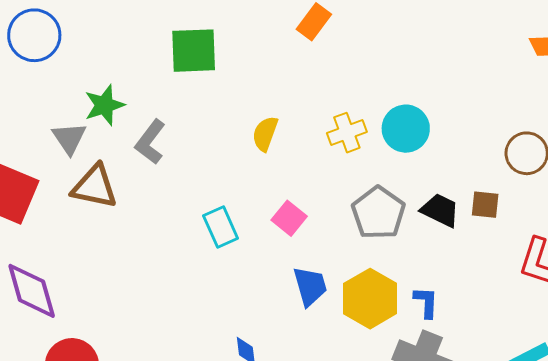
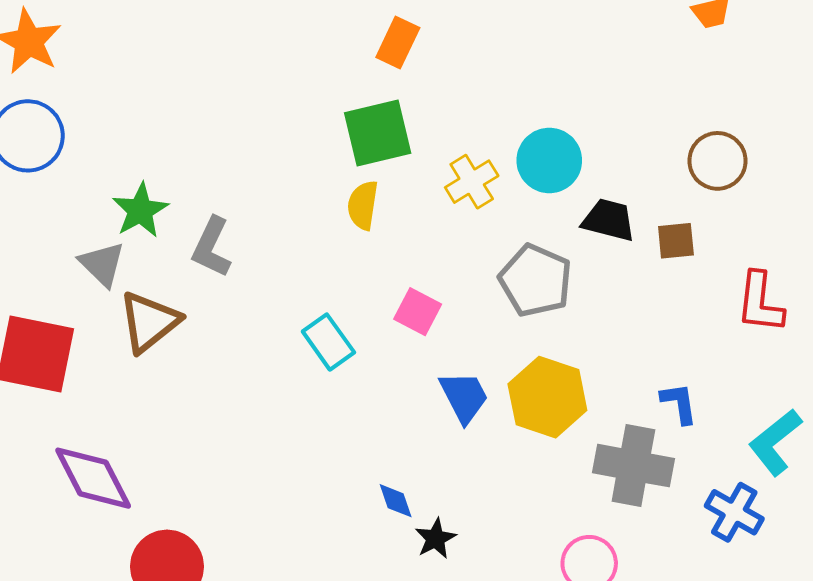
green square: (194, 51) -> (378, 133), moved
brown triangle: (95, 187) -> (149, 322), turned -39
black trapezoid: (440, 210) -> (609, 220), moved
blue L-shape: (426, 302) -> (679, 403), moved

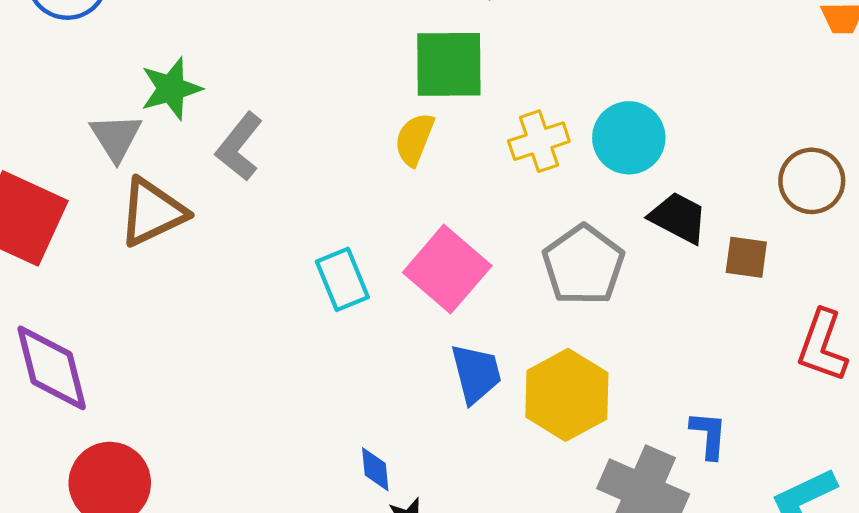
pink square: (418, 312) -> (447, 269), size x1.6

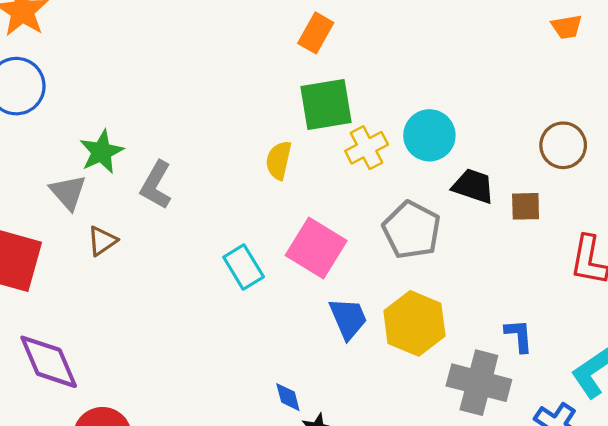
green square: (449, 64) -> (326, 105), moved
brown triangle: (152, 212) -> (102, 241), size x0.6

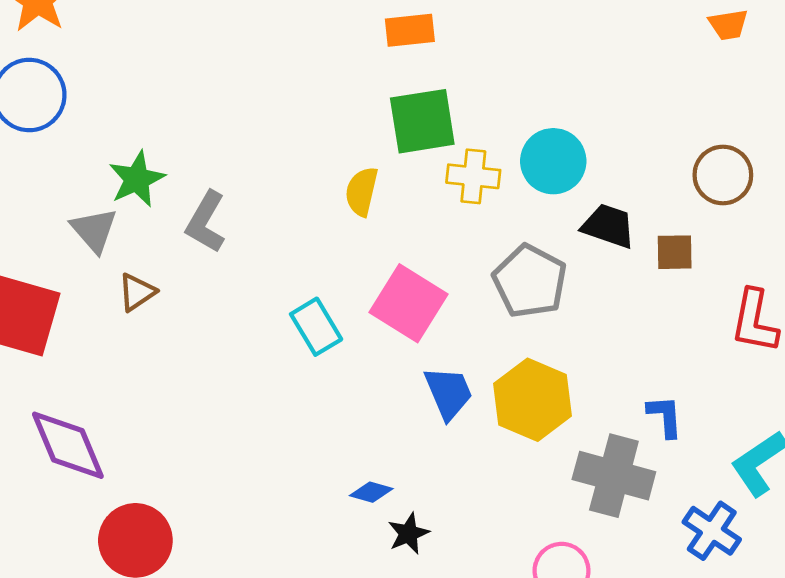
orange rectangle: (316, 33) -> (410, 30), turned 54
yellow cross: (367, 148) -> (473, 176), turned 33
blue diamond: (288, 397) -> (371, 492), turned -60

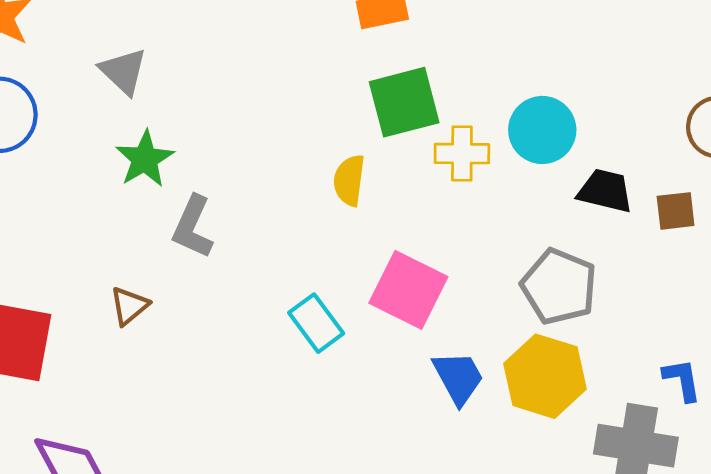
green star: (137, 179) -> (145, 159), moved
gray triangle: (94, 230) -> (123, 71), moved
gray pentagon: (530, 281) -> (559, 286), moved

